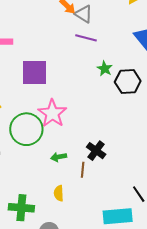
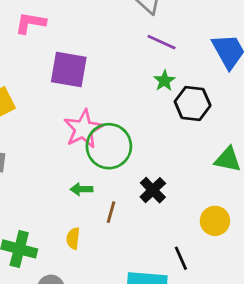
purple line: (86, 38) -> (162, 42), moved
green circle: (26, 129) -> (109, 146), moved
black cross: (96, 151) -> (153, 190), moved

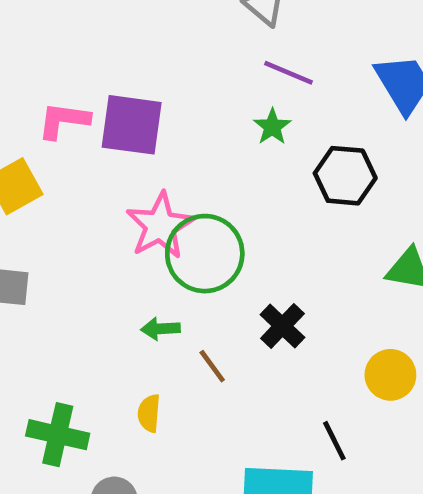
pink L-shape: (30, 23) -> (64, 120), moved
green star: (164, 81) -> (272, 127), moved
brown line: (111, 212) -> (212, 366), turned -50

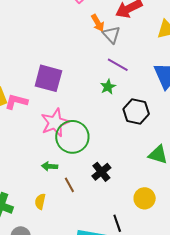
pink L-shape: (64, 120) -> (16, 102), moved

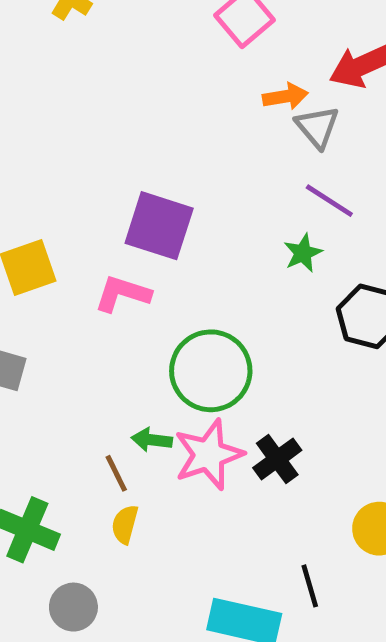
orange arrow: (98, 23) -> (285, 97), turned -72
pink L-shape: (16, 102) -> (123, 294), moved
pink star: (55, 123) -> (209, 455), moved
brown line: (69, 185) -> (116, 473), moved

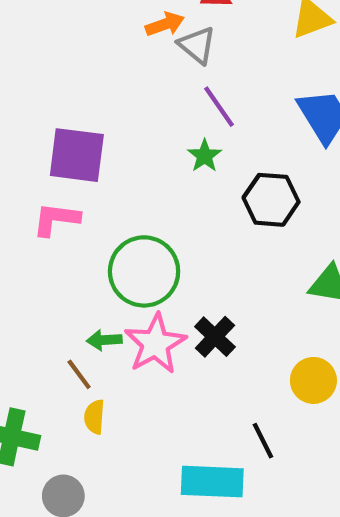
purple line: (329, 201) -> (219, 107), turned 33

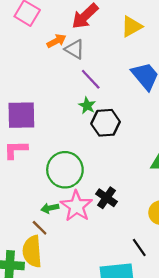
black hexagon: (271, 200) -> (106, 123), moved
yellow semicircle: (94, 417) -> (32, 251), moved, size x1.8

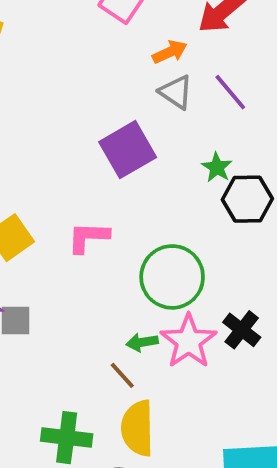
gray triangle: (75, 49) -> (176, 92), moved
purple line: (91, 79) -> (230, 92), moved
purple square: (21, 115) -> (128, 150), moved, turned -32
yellow semicircle: (32, 251) -> (137, 428), moved

